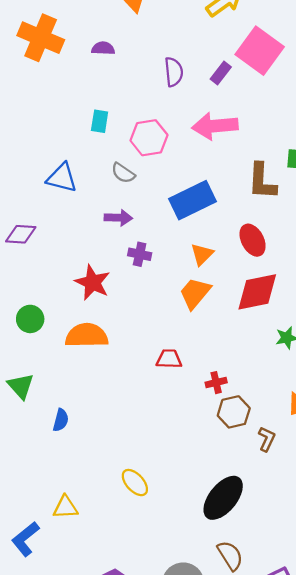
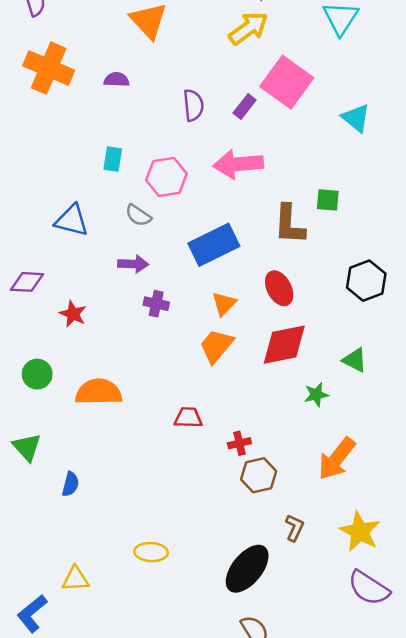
red star: (93, 282) -> (73, 314), moved, size x0.7
brown L-shape: (267, 439) -> (294, 528), moved
yellow ellipse: (135, 483) -> (151, 552), turned -44

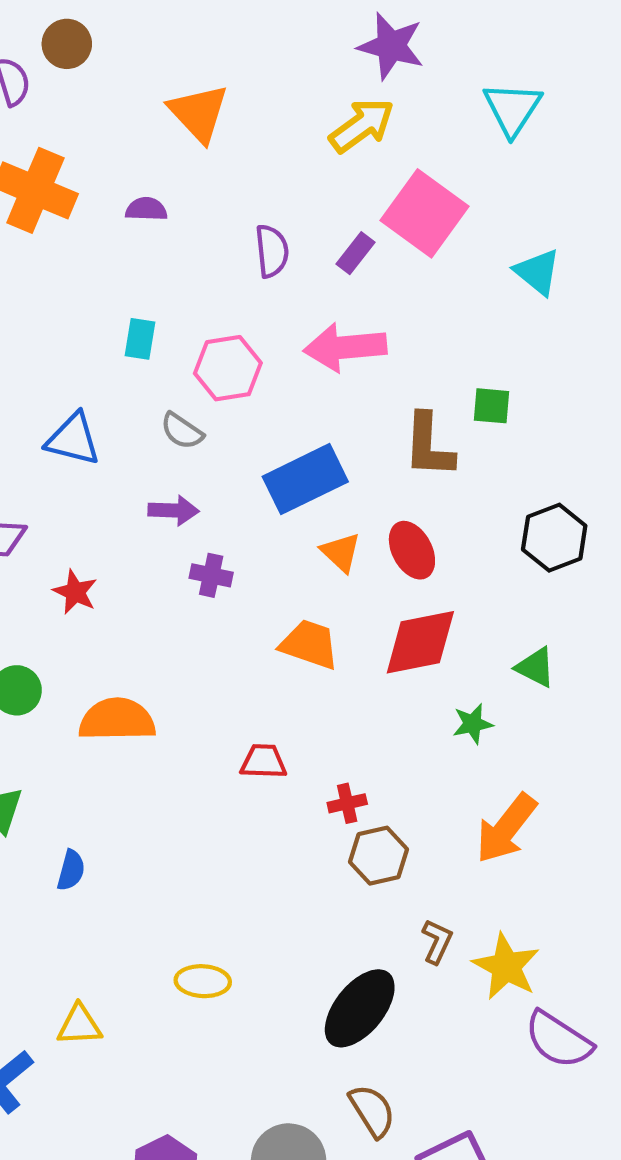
orange triangle: (224, 304) -> (341, 552), moved, turned -32
orange trapezoid: (216, 346) -> (309, 644), turned 69
yellow star: (360, 532) -> (506, 966), moved

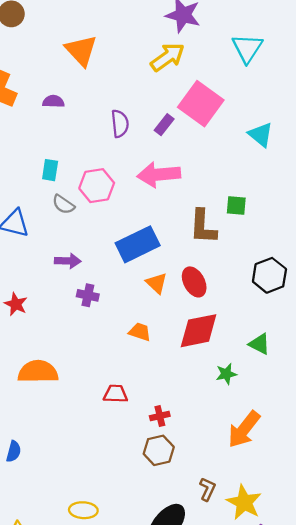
gray semicircle: (182, 431) -> (63, 204), moved
orange trapezoid: (309, 644) -> (140, 332), size x0.7
brown hexagon: (379, 856) -> (159, 450), moved

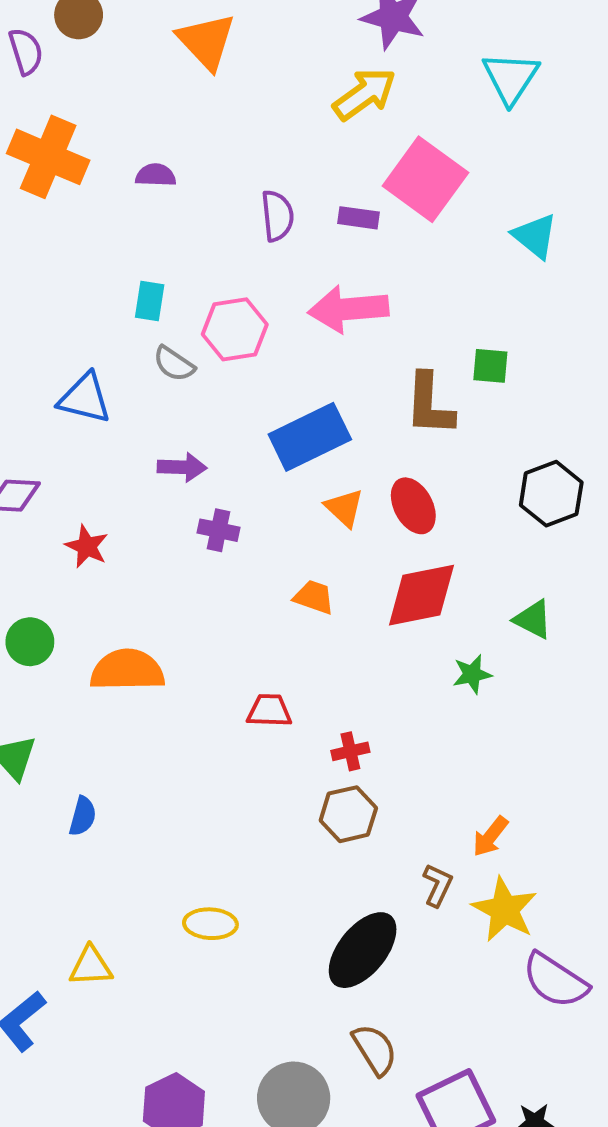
orange triangle: (81, 50) -> (206, 41), moved
purple rectangle: (164, 125) -> (359, 218), turned 60
orange arrow: (244, 429) -> (490, 836), moved, size x0.6

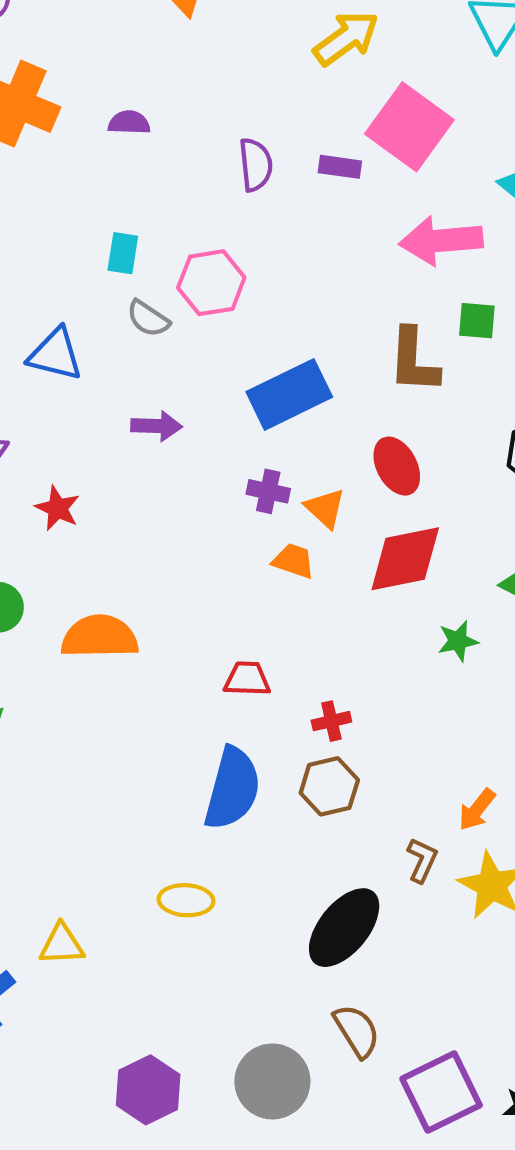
pink arrow: (348, 309) -> (441, 241), moved
orange triangle: (344, 508) -> (325, 508), moved
purple cross: (219, 530) -> (268, 491), moved
blue semicircle: (83, 816) -> (232, 789), moved, size x2.0

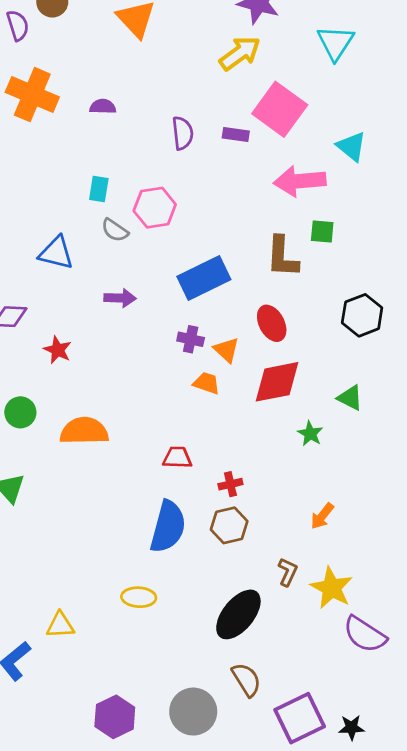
green star: (458, 641) -> (310, 434), turned -30
orange arrow: (477, 810) -> (322, 516), moved

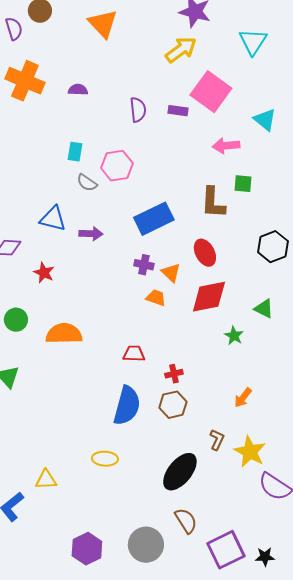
pink arrow: (300, 181) -> (226, 146), size x0.7
blue triangle: (56, 253) -> (53, 219), moved

